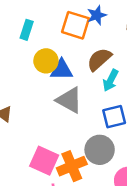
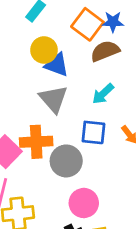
brown semicircle: (99, 59) -> (105, 51), moved
orange cross: (72, 166) -> (36, 142), moved

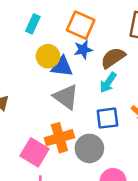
blue star: (113, 22) -> (83, 50), moved
brown semicircle: (105, 51) -> (113, 58), moved

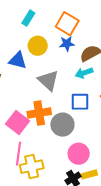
blue triangle: (62, 67) -> (18, 60), moved
cyan arrow: (108, 83) -> (84, 73), turned 30

